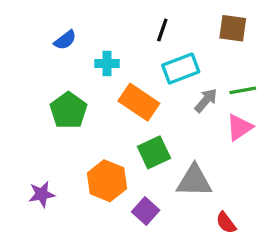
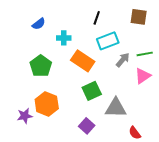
orange hexagon: (107, 181) -> (47, 104), moved

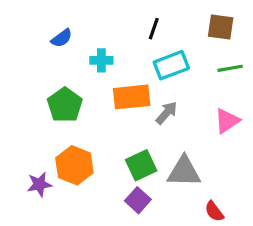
green line: (145, 54) -> (230, 68), moved
gray arrow: (123, 60) -> (167, 113), moved
orange rectangle: (83, 61) -> (132, 97), turned -40
green square: (92, 91) -> (141, 165), moved

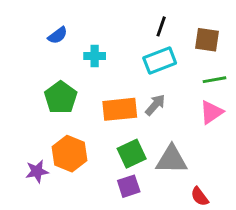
brown square: (221, 27) -> (207, 40), moved
black line: (154, 29) -> (161, 26), moved
green line: (230, 68) -> (214, 80), moved
orange rectangle: (132, 97) -> (120, 109), moved
purple square: (138, 200) -> (129, 186), turned 30

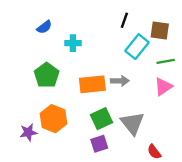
cyan rectangle: (160, 60) -> (137, 47), moved, turned -30
gray arrow: (155, 105) -> (120, 81), turned 48
gray triangle: (172, 160) -> (132, 123), turned 50

